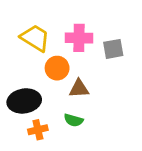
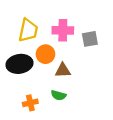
yellow trapezoid: (35, 38) -> (28, 30), turned 70
black ellipse: (24, 101) -> (19, 64), moved

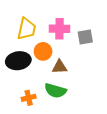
green semicircle: (58, 95) -> (55, 91), size x1.5

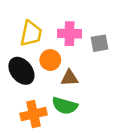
black ellipse: (18, 61) -> (21, 71), turned 60
orange cross: (29, 98) -> (33, 114), size x1.5

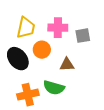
brown triangle: (70, 78) -> (67, 65), moved

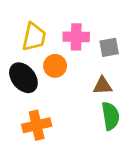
brown triangle: (67, 65) -> (103, 86), moved
green semicircle: (54, 88) -> (110, 116), moved, turned -115

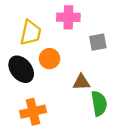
pink cross: (76, 37) -> (68, 17), moved
brown triangle: (103, 86) -> (81, 82), moved

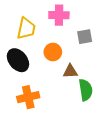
orange circle: (50, 59) -> (53, 52), moved

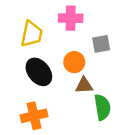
orange circle: (53, 52) -> (74, 62), moved
black ellipse: (18, 60) -> (39, 72), moved

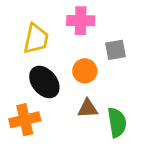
brown triangle: (84, 85) -> (88, 109), moved
orange cross: (34, 116) -> (25, 120), moved

